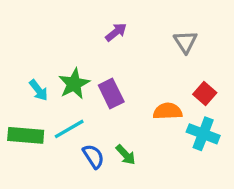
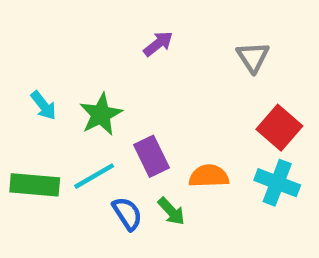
cyan arrow: (39, 90) -> (43, 106), moved
purple rectangle: (111, 93) -> (152, 156), moved
red square: (205, 93) -> (279, 128), size x1.4
orange semicircle: (168, 111) -> (209, 176), moved

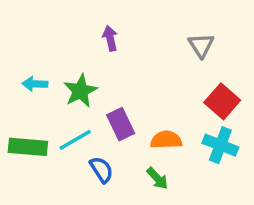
purple arrow: (158, 44) -> (110, 38), moved, turned -65
cyan arrow: (43, 106) -> (35, 84), turned 130
green arrow: (171, 211) -> (157, 178), moved

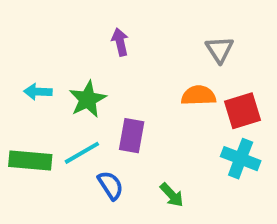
red square: (222, 101) -> (242, 111), turned 32
purple rectangle: (121, 124) -> (132, 136), turned 36
orange semicircle: (166, 140) -> (198, 95), moved

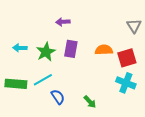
purple arrow: (120, 42) -> (63, 22), turned -80
gray triangle: (220, 50) -> (134, 26), moved
purple rectangle: (132, 136) -> (71, 49), moved

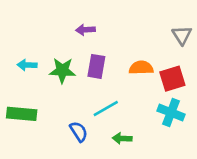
green star: (46, 52) -> (62, 70), turned 30
cyan line: (43, 80) -> (106, 108), moved
green arrow: (90, 102) -> (122, 138), turned 136

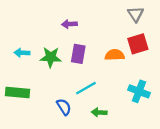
gray triangle: (182, 35) -> (136, 14), moved
red square: (172, 79) -> (138, 44), moved

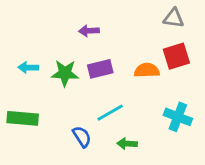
gray triangle: (136, 14) -> (174, 18), turned -49
purple rectangle: (78, 54) -> (100, 69), turned 66

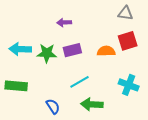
cyan arrow: (28, 67) -> (20, 49), size x1.5
blue semicircle: (82, 137) -> (53, 106), moved
green arrow: (127, 144) -> (92, 104), size x1.5

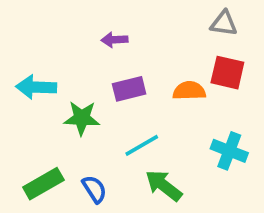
red square: (128, 41) -> (227, 73), turned 30
green star: (47, 53) -> (82, 118), moved
green rectangle: (16, 86) -> (43, 184), moved, turned -35
green arrow: (92, 104) -> (164, 185), turned 35

